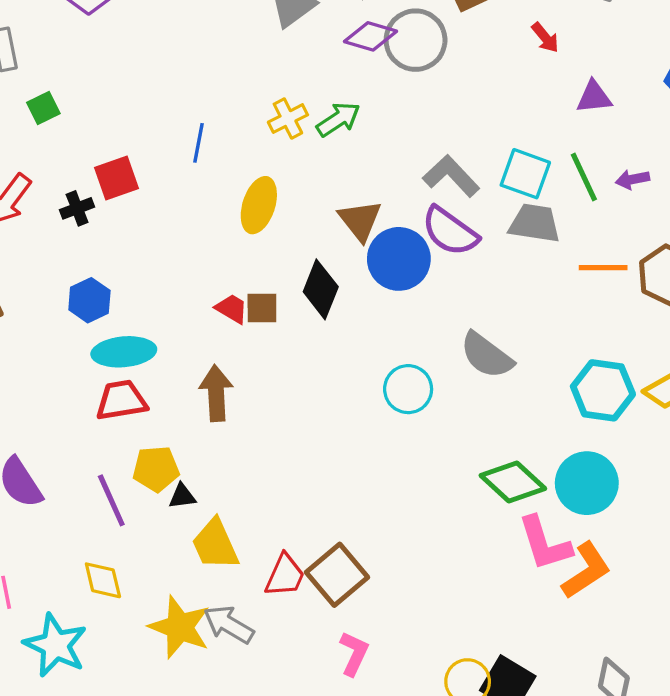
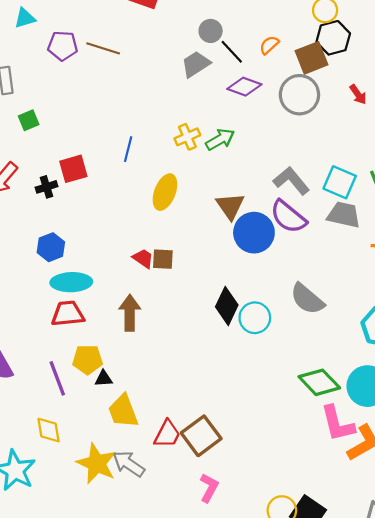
gray circle: (416, 40) -> (299, 95), moved
black diamond: (321, 289) -> (227, 306), moved

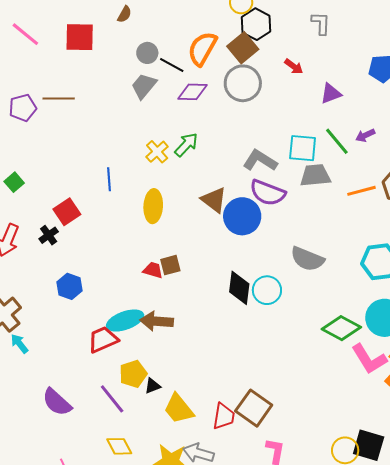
orange semicircle: (269, 45) -> (202, 49), size x1.8
cyan ellipse: (71, 282) -> (125, 321), moved
brown arrow: (130, 313) -> (157, 321), turned -68

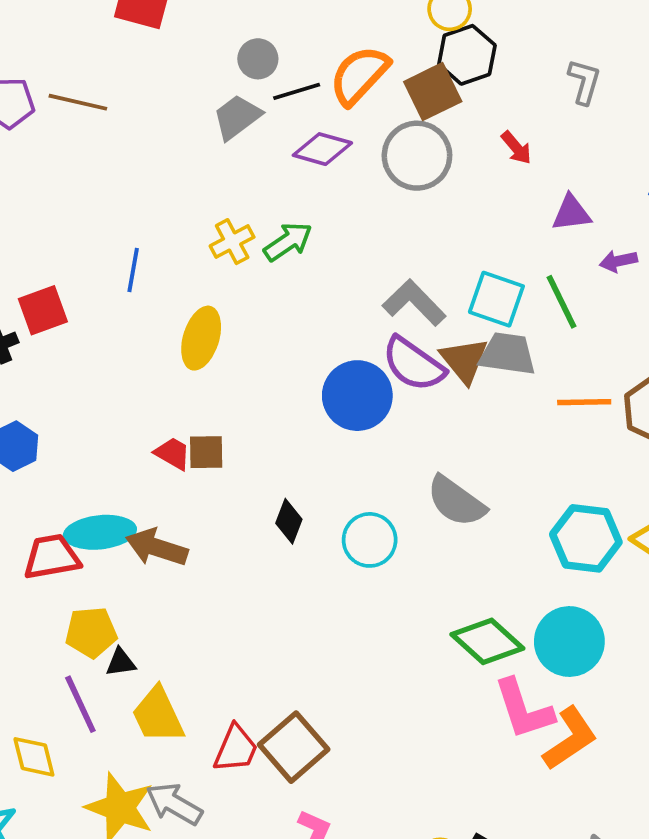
black line: (172, 65) -> (297, 91), turned -60
purple arrow: (365, 135) -> (618, 261), moved
brown triangle: (214, 200) -> (464, 360), moved
black diamond: (239, 288) -> (289, 521), moved, size x0.7
purple line: (112, 399) -> (80, 704), moved

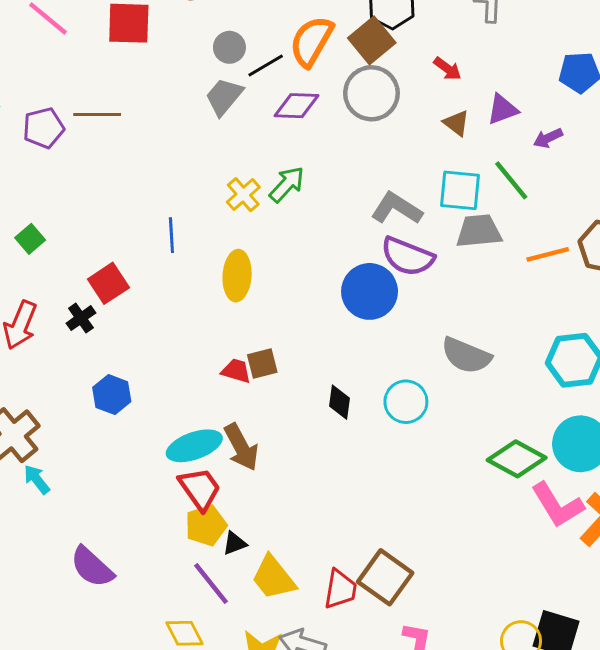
brown triangle: (464, 360) -> (456, 123), moved, size x0.7
brown arrow: (157, 547) -> (241, 447), turned -123
red trapezoid: (52, 557) -> (200, 489), moved, turned 78

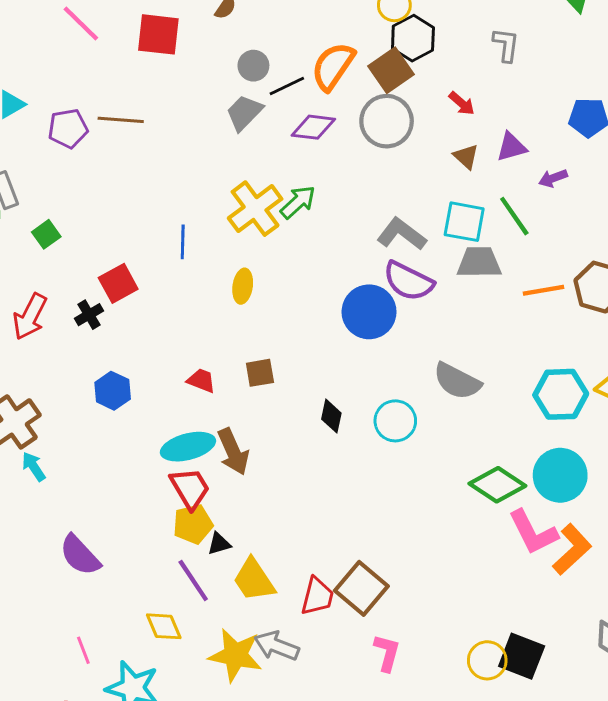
yellow cross: (243, 195) -> (255, 209), size x1.6
yellow ellipse: (237, 276) -> (243, 286), size x0.7
red trapezoid: (236, 371) -> (201, 381), moved

